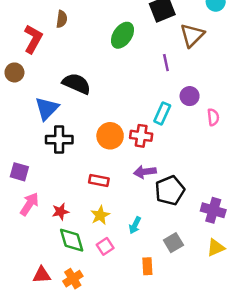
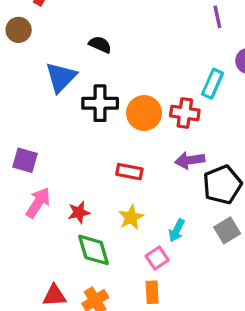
black semicircle: (77, 84) -> (100, 45), size x0.6
black cross: (59, 140) -> (100, 103), moved
gray square: (173, 243) -> (227, 230), moved
pink square: (105, 246) -> (157, 258), moved
orange rectangle: (147, 266) -> (152, 292), moved

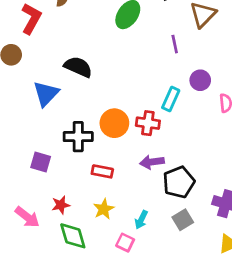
black semicircle: (100, 45) -> (78, 67), size x1.5
black cross: (100, 103) -> (78, 137), moved
purple square: (25, 160) -> (41, 162), moved
pink arrow: (38, 203) -> (27, 217), moved, turned 95
pink square: (157, 258) -> (125, 243), turned -30

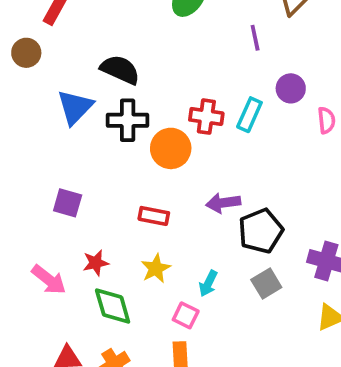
red cross: (148, 123) -> (206, 117), moved
black cross: (78, 137) -> (128, 120), moved

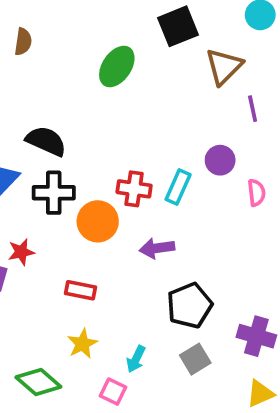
purple line: (255, 38) -> (253, 109), moved
purple arrow: (223, 203) -> (157, 248), moved
red star: (96, 263) -> (21, 252), moved
green diamond: (113, 306) -> (38, 382), turned -33

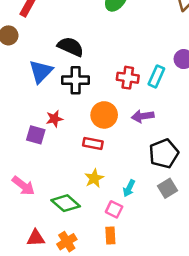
orange circle: (98, 221) -> (104, 115), moved

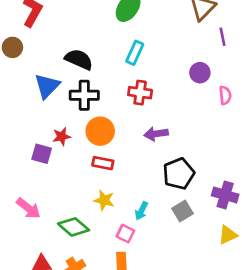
cyan rectangle: (156, 76) -> (135, 53), moved
orange circle: (104, 115) -> (100, 131), moved
yellow star: (94, 178) -> (104, 200), turned -30

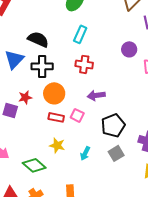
pink square: (125, 234) -> (77, 115), moved

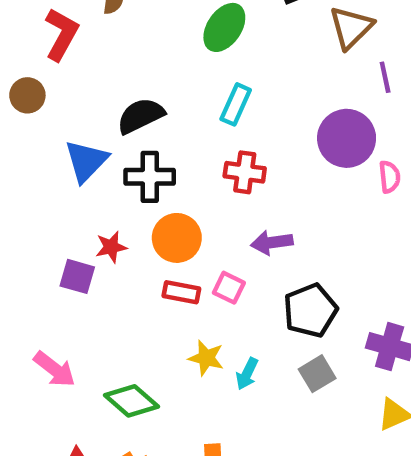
black semicircle: (38, 39) -> (141, 116), turned -50
purple circle: (129, 49) -> (347, 138), size x1.6
yellow star: (57, 145) -> (206, 358), moved

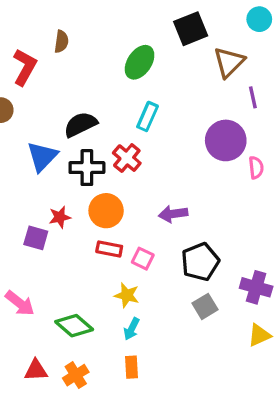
red cross: (245, 172) -> (127, 158), moved, turned 32
pink square: (229, 288) -> (143, 259), moved
cyan arrow: (247, 374) -> (132, 329), moved

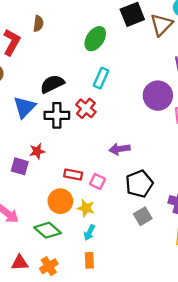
brown triangle: (229, 62) -> (161, 25), moved
orange circle: (106, 211) -> (60, 201), moved

